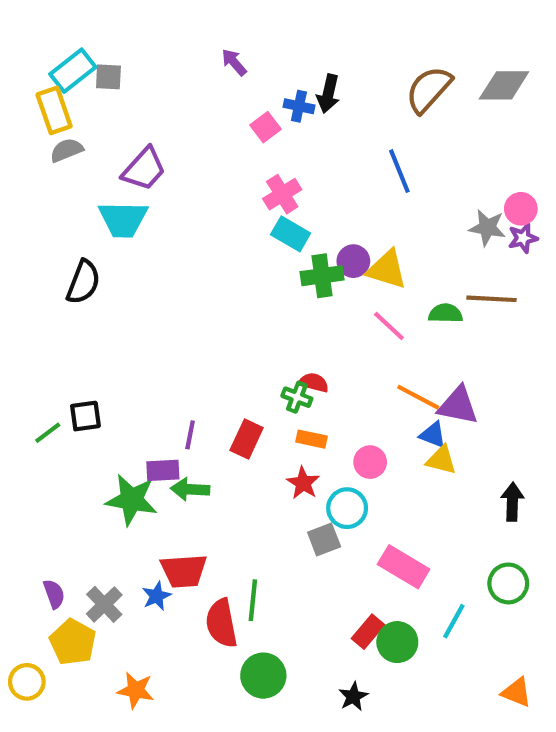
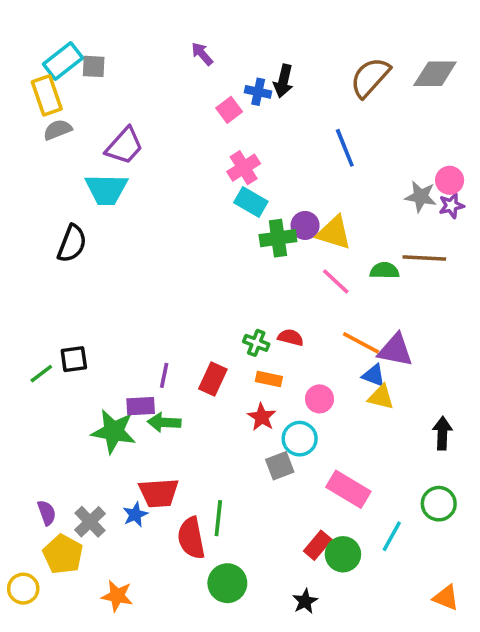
red semicircle: (314, 383) -> (291, 337), moved

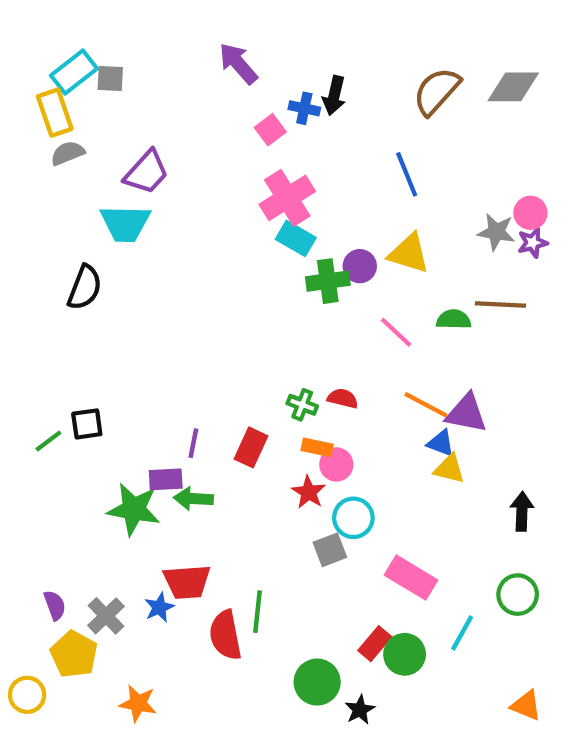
purple arrow: (202, 54) -> (238, 64), size x1.5
pink cross: (244, 168) -> (287, 198), size x1.4
yellow triangle: (334, 233) -> (409, 253), moved
pink circle: (319, 399) -> (336, 464), moved
green circle: (227, 583) -> (317, 682), moved

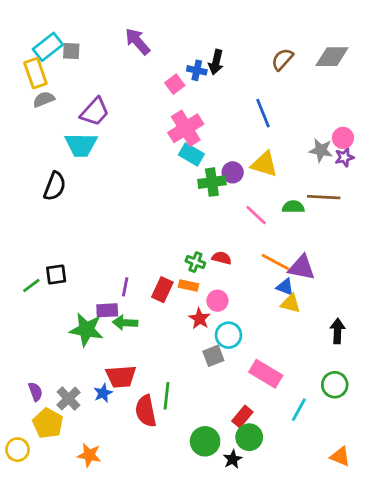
purple arrow: (238, 64) -> (137, 41), moved
brown semicircle: (437, 91) -> (282, 59), size x0.7
orange rectangle: (317, 447) -> (189, 285), moved
green circle: (405, 654) -> (249, 437), moved

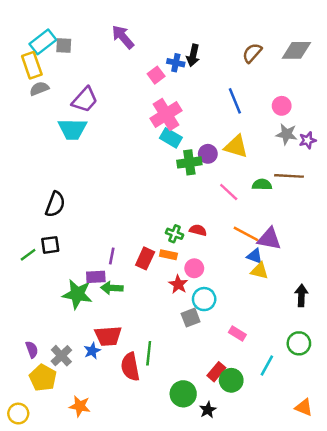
pink circle: (343, 138) -> (282, 106), moved
black semicircle: (55, 186) -> (55, 204), moved
pink rectangle: (266, 374) -> (237, 334), size x0.6
green circle: (249, 437) -> (231, 380), moved
yellow circle: (18, 450) -> (18, 414), moved

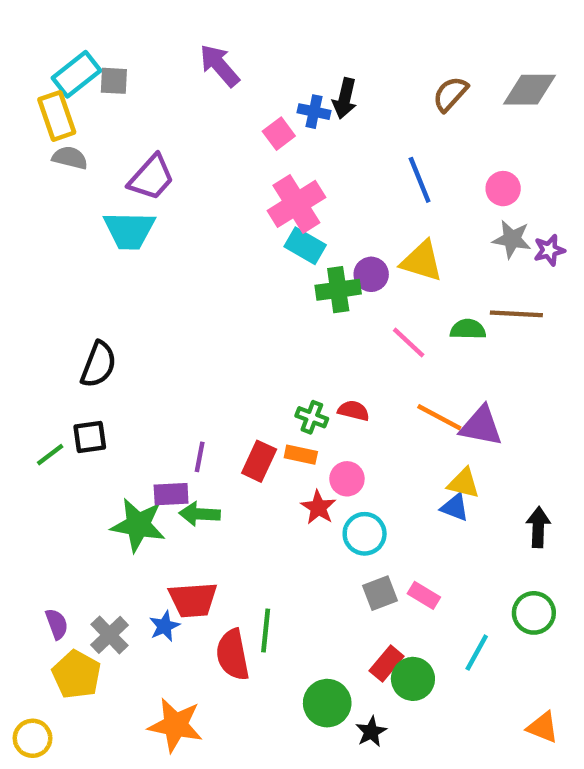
gray semicircle: (39, 89) -> (70, 158), turned 36
blue triangle: (255, 256) -> (455, 507), moved
gray square: (191, 318) -> (380, 593), moved
orange star: (80, 406) -> (175, 725), moved, size x1.4

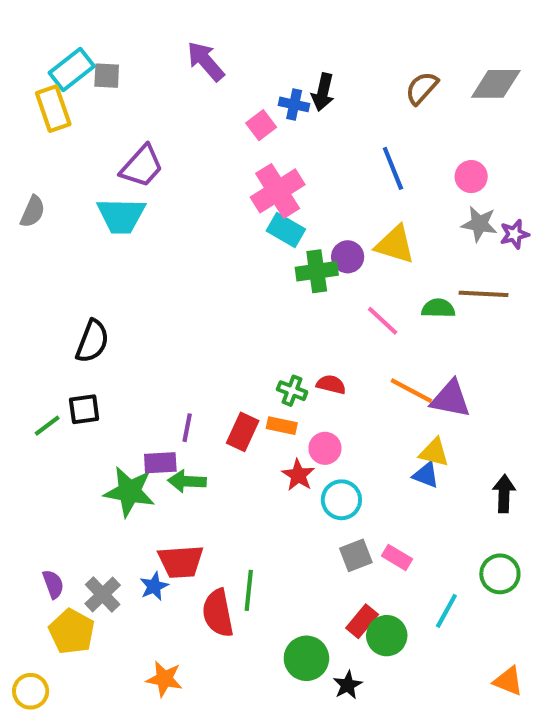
gray semicircle: (70, 158) -> (33, 212), moved, turned 100
orange star: (175, 725) -> (164, 679), size x0.7

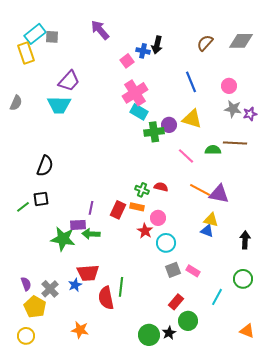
green circle: (387, 636) -> (188, 321), moved
green circle: (306, 658) -> (149, 335), moved
yellow circle: (31, 691) -> (26, 336), moved

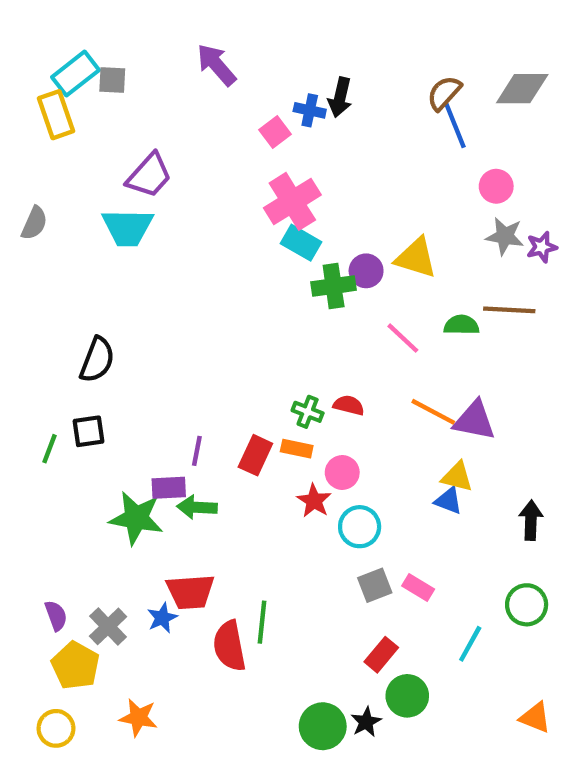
blue line: (191, 82) -> (455, 126), moved
green line: (23, 207) -> (49, 449), turned -32
orange star: (80, 330) -> (138, 718), moved

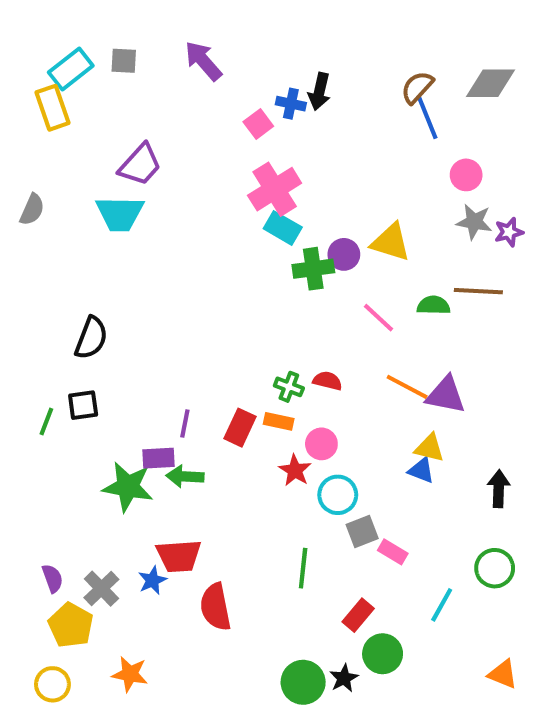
gray square: (112, 80) -> (124, 61), moved
gray square: (375, 585) -> (362, 532), moved
green line: (262, 622) -> (303, 568), moved

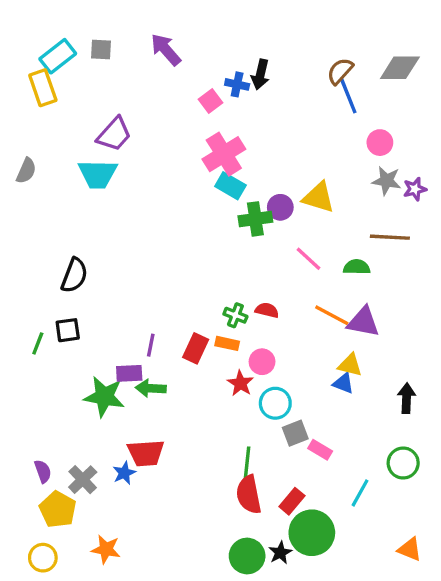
green semicircle: (434, 305) -> (357, 267), moved
red semicircle: (215, 607) -> (249, 495), moved
green circle: (383, 654) -> (312, 533), size x1.4

